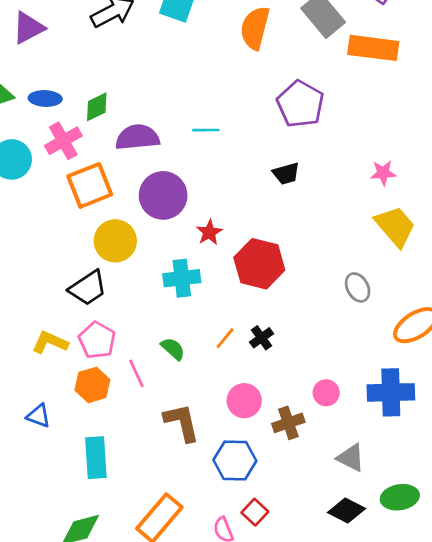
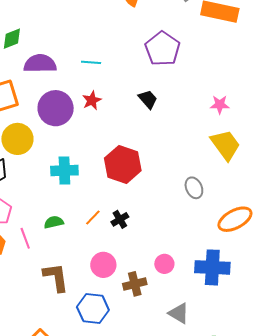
black trapezoid: (286, 173) -> (148, 99), turned -120
red star: (209, 232) -> (92, 100), moved
green semicircle: (173, 349) -> (54, 222), turned -60

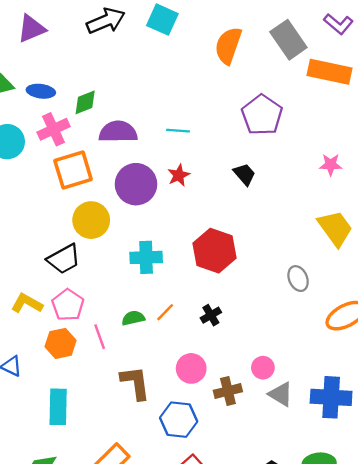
pink star: (220, 105) -> (331, 165), moved
orange line: (93, 217) -> (165, 312), moved
blue cross: (212, 267) -> (331, 397), moved
gray triangle: (179, 313) -> (281, 394), moved

